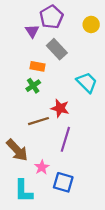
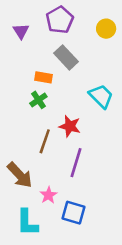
purple triangle: (32, 31) -> (21, 31), moved
brown line: (39, 121) -> (45, 141), turned -54

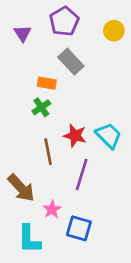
cyan trapezoid: (101, 96) -> (109, 136), moved
brown line: (45, 141) -> (48, 152), turned -30

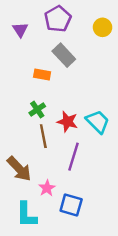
green cross: (41, 107) -> (37, 110), moved

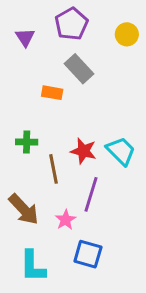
green cross: (37, 110) -> (27, 142), moved, turned 35
pink star: (47, 188) -> (66, 220), moved

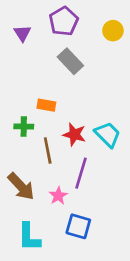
orange rectangle: (52, 93) -> (46, 105), moved

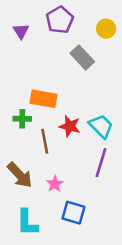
gray rectangle: (70, 61) -> (82, 57), moved
orange rectangle: (46, 105) -> (43, 99), size x1.5
purple line: (81, 173) -> (101, 163), moved

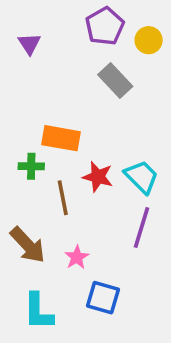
purple pentagon: (60, 20) -> (105, 26), moved

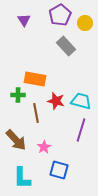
purple triangle: (29, 44) -> (24, 20), moved
cyan trapezoid: (142, 177) -> (81, 101), turned -30

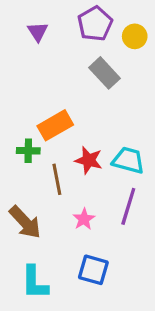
orange rectangle: (35, 79) -> (55, 125), turned -40
pink star: (44, 147) -> (84, 219), moved

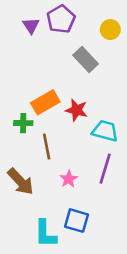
purple pentagon: (95, 24) -> (61, 19), moved
red star: (89, 160) -> (76, 110), moved
cyan L-shape: (35, 283) -> (45, 234), moved

